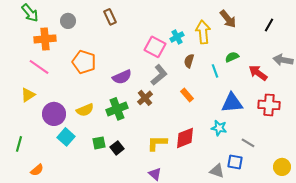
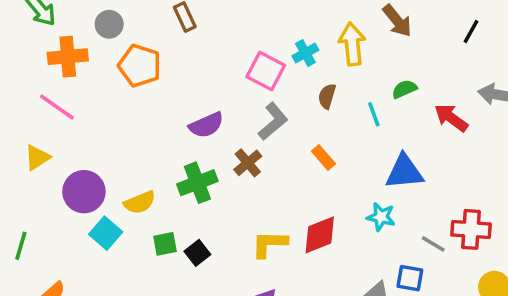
orange pentagon: (84, 62) -> (140, 66), moved
red cross: (269, 105) -> (471, 229), moved
yellow semicircle: (85, 110) -> (140, 202), moved

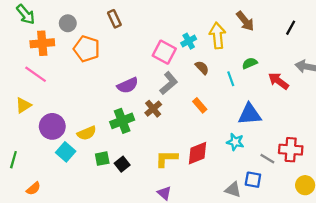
brown semicircle: (327, 96) -> (202, 68), turned 120

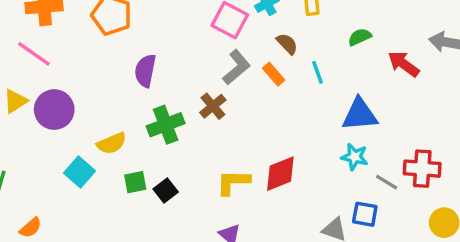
cyan line: (231, 79) -> (318, 72), moved
purple semicircle: (128, 85) -> (145, 71), moved, turned 125
orange rectangle: (200, 105) -> (274, 74), moved
purple circle: (52, 126) -> (54, 110), moved
cyan star: (235, 142) -> (355, 157), moved

